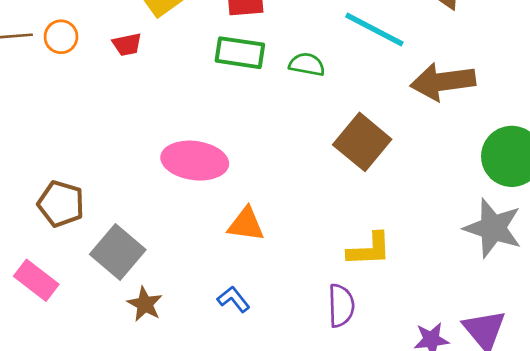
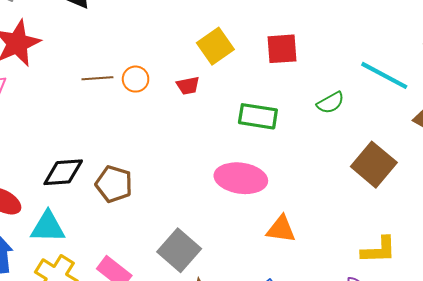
green rectangle: (240, 53) -> (258, 116), moved
green semicircle: (307, 64) -> (330, 103), turned 140
brown pentagon: (61, 204) -> (114, 184), moved

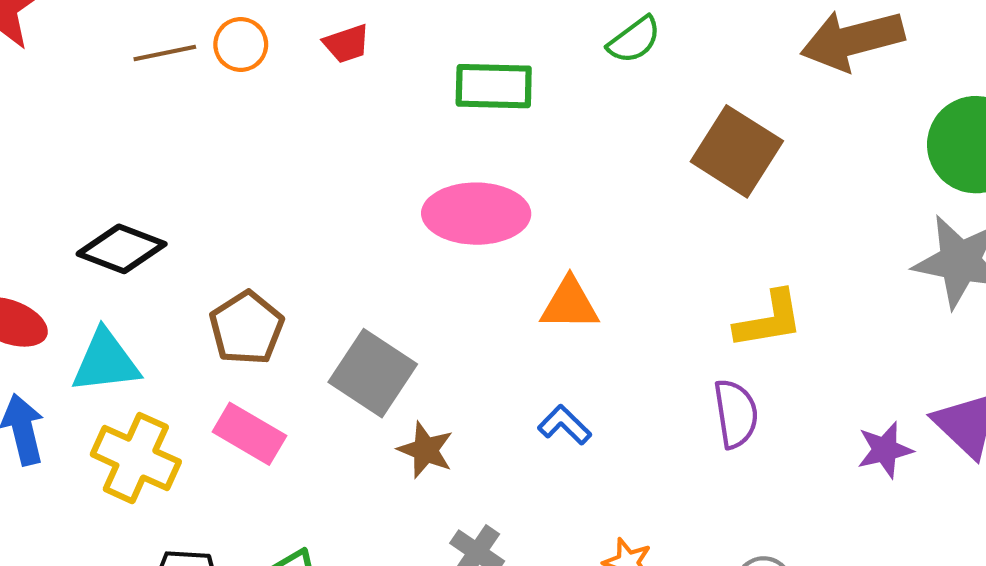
black diamond: (63, 172) -> (122, 249), turned 33
brown pentagon: (114, 184) -> (247, 328), moved, turned 30

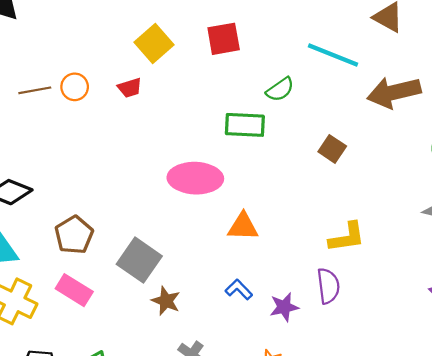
green rectangle: (494, 86) -> (245, 125), moved
brown square: (737, 151) -> (332, 149), size x0.6
purple star: (885, 450) -> (284, 307), moved

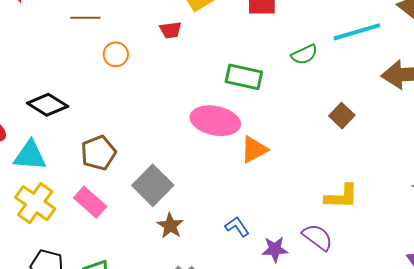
cyan line: (333, 55) -> (357, 32), turned -48
orange circle: (75, 87) -> (116, 54), moved
green rectangle: (245, 125) -> (244, 77), moved
orange triangle: (243, 227) -> (254, 149), moved, turned -40
purple semicircle: (328, 286) -> (317, 237), turned -56

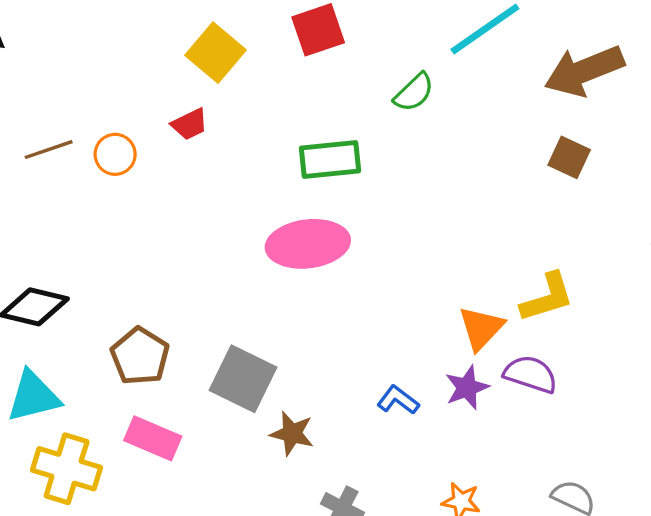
orange circle: (116, 54) -> (115, 154), moved
brown square: (342, 116) -> (569, 157), moved
orange triangle: (254, 149) -> (481, 328), moved
purple star: (275, 249) -> (467, 388), moved

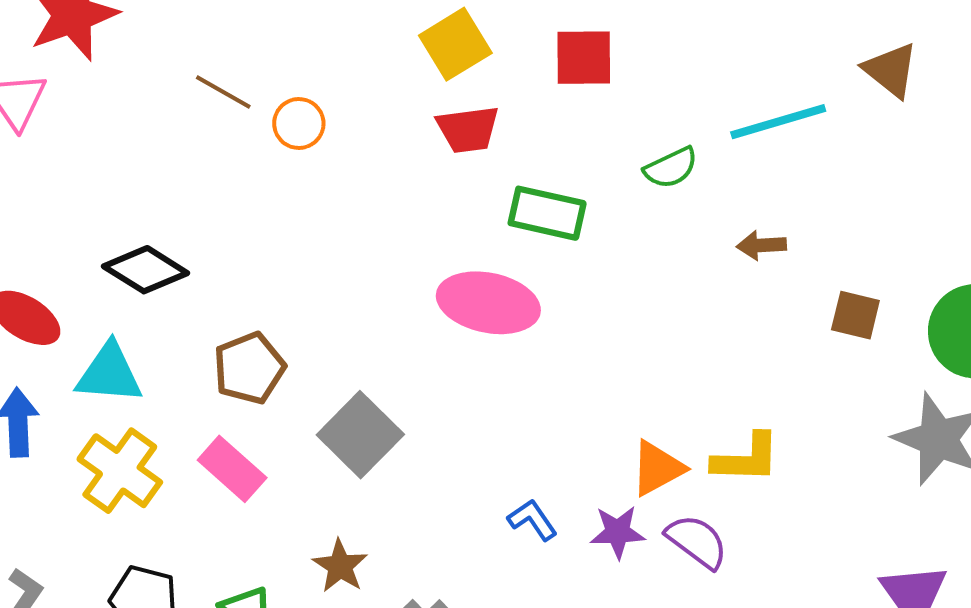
brown arrow: (584, 71) -> (761, 245), moved, size x0.5
red trapezoid: (190, 124) -> (468, 129), moved, size x1.4
brown line: (49, 150) -> (223, 92), turned 30
brown square: (569, 157) -> (855, 315), moved, turned -30
brown star: (292, 433) -> (340, 566), moved

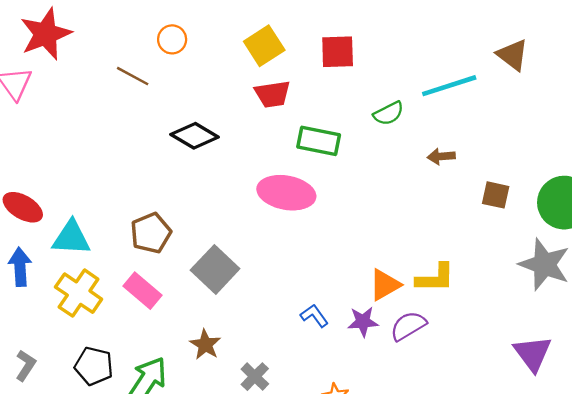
orange circle: (299, 123) -> (172, 39), moved
black diamond: (146, 270) -> (195, 136), moved
purple semicircle: (697, 541) -> (408, 326), turned -66

